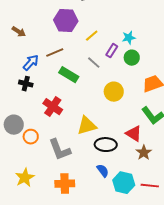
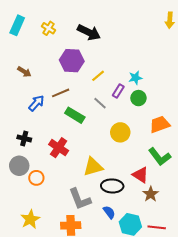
black cross: (26, 84) -> (24, 138), moved
gray L-shape: (60, 150) -> (80, 199), moved

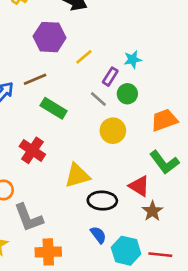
green circle: (138, 98) -> (127, 94), moved
gray line: (100, 103) -> (98, 99), moved
gray L-shape: (80, 199) -> (28, 218), moved

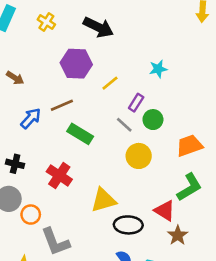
cyan star: (133, 59) -> (158, 69), moved
green L-shape: (164, 162) -> (189, 187), turned -84

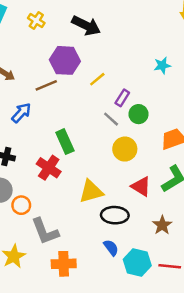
cyan star: (158, 69) -> (162, 65), moved
brown line: (62, 105) -> (46, 85), moved
green rectangle: (80, 134) -> (65, 142), moved, turned 35
red triangle: (165, 211) -> (141, 186), moved

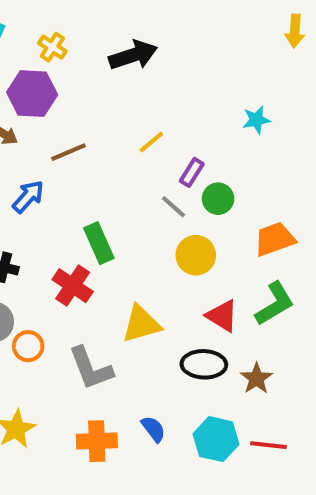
black arrow: (86, 26) -> (133, 55), turned -44
purple hexagon: (65, 60) -> (32, 94), moved
black ellipse: (115, 215) -> (204, 364), moved
gray L-shape: (45, 231) -> (91, 368), moved
blue semicircle: (111, 248) -> (153, 429), moved

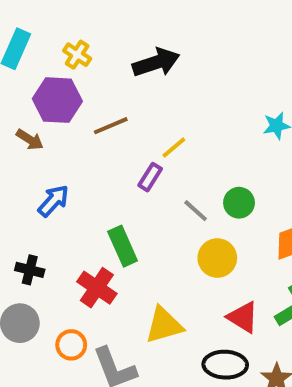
brown line: (69, 152) -> (111, 126), moved
purple rectangle: (192, 172) -> (150, 177), moved
orange circle: (28, 346) -> (71, 345), moved

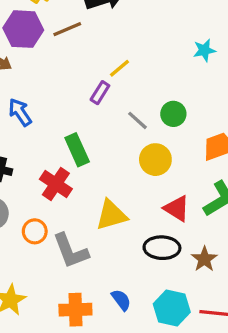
brown line: (111, 126) -> (67, 29), moved
blue arrow: (53, 201) -> (20, 112), turned -76

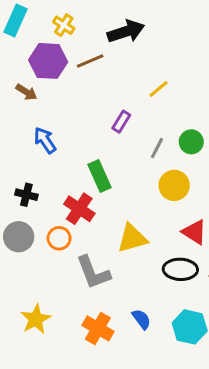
yellow line: (120, 68) -> (159, 89), moved
gray line: (137, 120) -> (157, 148), turned 75
orange circle: (35, 231) -> (59, 238), moved
orange cross: (75, 310) -> (98, 328), turned 32

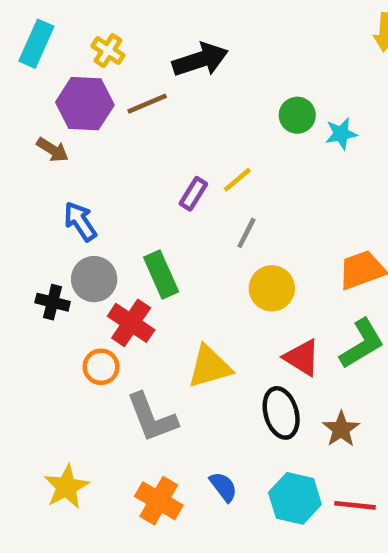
yellow line: (159, 89) -> (237, 180), moved
green circle: (191, 142) -> (297, 115), moved
gray circle: (19, 237) -> (94, 279), moved
black ellipse: (180, 269) -> (281, 413), turned 72

